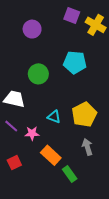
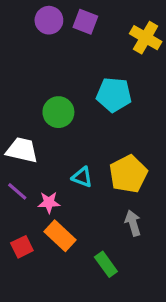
purple square: (72, 15) -> (85, 22), moved
purple circle: (32, 29) -> (49, 20), moved
orange rectangle: (51, 155) -> (60, 236), moved

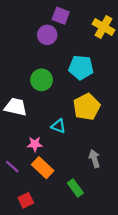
purple circle: (49, 20) -> (47, 35), moved
yellow pentagon: (128, 174) -> (87, 107), moved
purple line: (17, 191) -> (12, 167), moved
red square: (22, 247) -> (26, 200), moved

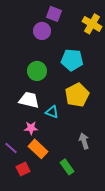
white trapezoid: (16, 107) -> (29, 100), moved
red square: (26, 200) -> (23, 169), moved

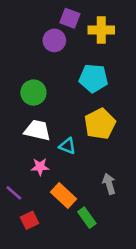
yellow cross: (92, 24) -> (101, 30), moved, turned -30
green circle: (37, 71) -> (33, 93), moved
orange rectangle: (38, 149) -> (63, 195), moved

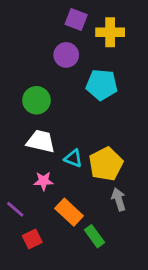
purple circle: (54, 40) -> (66, 55), moved
yellow pentagon: (100, 124) -> (106, 164), moved

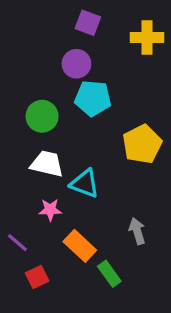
yellow cross: (110, 32) -> (147, 38), moved
cyan pentagon: (102, 85) -> (93, 98), moved
cyan triangle: (73, 158) -> (85, 183), size x1.4
yellow pentagon: (106, 164) -> (142, 144), moved

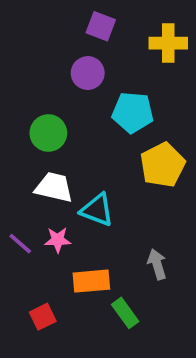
cyan pentagon: (93, 98) -> (133, 112), moved
purple line: (17, 243) -> (20, 244), moved
orange rectangle: (80, 246) -> (91, 281), turned -48

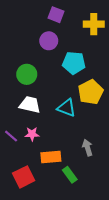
cyan triangle: (97, 210) -> (67, 108), moved
red square: (43, 317) -> (24, 177), size x1.5

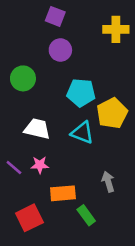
purple square: (56, 15) -> (55, 16), moved
cyan pentagon: (74, 63) -> (81, 93), moved
green circle: (27, 74) -> (23, 78), moved

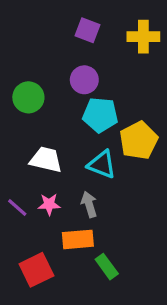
purple square: (55, 16) -> (87, 30), moved
purple circle: (60, 50) -> (84, 80), moved
gray arrow: (108, 182) -> (89, 204), moved

